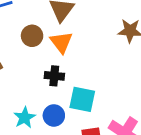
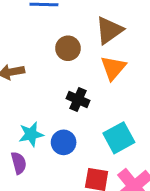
orange triangle: (61, 42) -> (113, 68), moved
cyan square: (82, 99) -> (119, 138), moved, turned 32

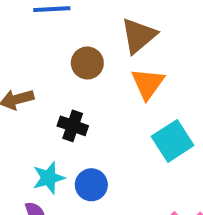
black cross: (78, 100) -> (73, 126), moved
cyan square: (119, 138) -> (173, 141), moved

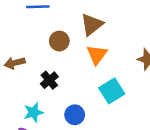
black cross: (73, 126) -> (49, 80), turned 30
blue circle: (91, 185) -> (75, 115), moved

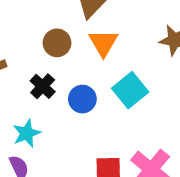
brown circle: (59, 41) -> (57, 43), moved
blue circle: (75, 115) -> (82, 99), moved

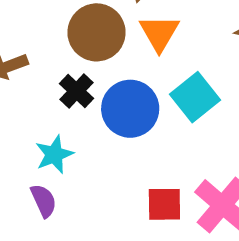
brown circle: (57, 43) -> (97, 32), size x1.5
blue circle: (82, 99) -> (130, 109), size x1.5

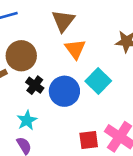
brown circle: (97, 32) -> (21, 56), moved

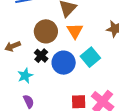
brown circle: (21, 56) -> (46, 31), moved
cyan star: (27, 120) -> (25, 76), moved

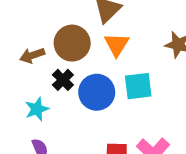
brown arrow: (13, 46) -> (32, 55), moved
cyan square: (90, 57) -> (138, 86), turned 30

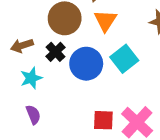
brown arrow: (32, 55) -> (22, 46), moved
cyan square: (138, 86) -> (124, 59), turned -32

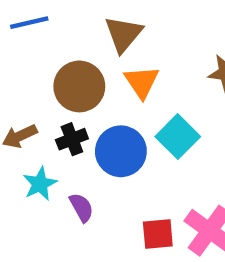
black cross: (56, 52) -> (72, 139), turned 30
purple semicircle: (33, 115) -> (81, 207), moved

